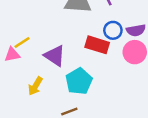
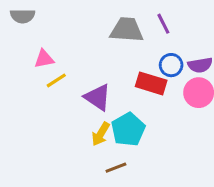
pink triangle: (12, 55) -> (44, 59), moved
yellow arrow: (35, 86) -> (101, 134), moved

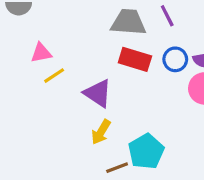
red rectangle: (151, 83) -> (135, 59), moved
cyan pentagon: (128, 129) -> (146, 151), moved

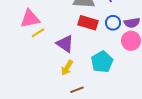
pink triangle: (41, 53) -> (30, 19), size x1.5
cyan pentagon: (146, 151) -> (102, 62), moved

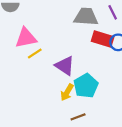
red rectangle: (88, 23) -> (103, 39), moved
cyan pentagon: (102, 62) -> (86, 86), moved

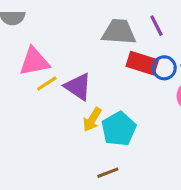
purple triangle: (65, 66) -> (78, 87), moved
yellow arrow: (67, 92) -> (92, 119), moved

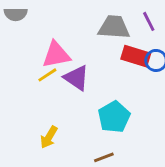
pink triangle: (34, 62) -> (56, 55), moved
yellow arrow: (92, 119) -> (49, 137), moved

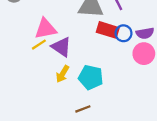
cyan pentagon: (114, 117) -> (91, 77), turned -30
yellow arrow: (49, 137) -> (63, 74), moved

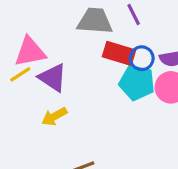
yellow arrow: (63, 74) -> (54, 116), turned 30
cyan pentagon: (91, 77) -> (137, 83), moved

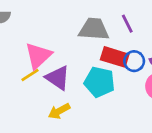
pink triangle: (30, 52) -> (38, 56), turned -32
cyan pentagon: (137, 83) -> (99, 82), moved

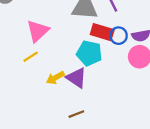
yellow line: (30, 75) -> (31, 57), moved
purple triangle: (58, 78) -> (76, 78), moved

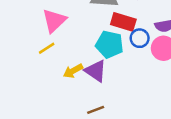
blue circle: (119, 36) -> (140, 38), moved

